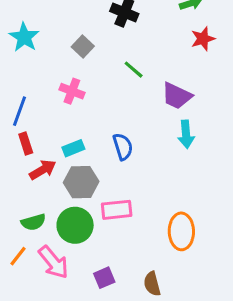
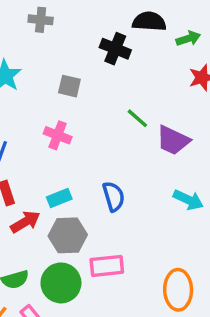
gray square: (83, 46) -> (69, 86), turned -30
green line: (134, 70) -> (137, 118), moved
cyan arrow: (186, 134) -> (188, 200), moved, turned -60

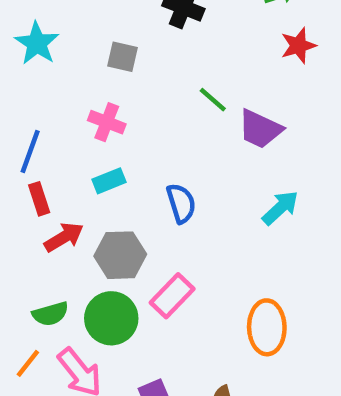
cyan rectangle: (59, 198) -> (109, 181), moved
cyan arrow: (188, 200) -> (280, 208), turned -68
pink rectangle: (107, 266) -> (172, 296), turned -40

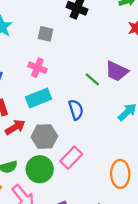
green line: (213, 100) -> (92, 79), moved
cyan rectangle: (109, 181) -> (39, 98), size x1.5

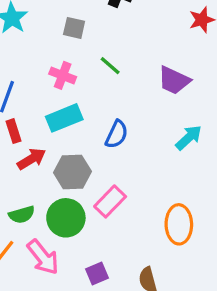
green line: (92, 79) -> (110, 66), moved
blue semicircle: (76, 110) -> (117, 134), turned 42

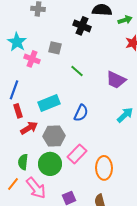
pink cross: (63, 75) -> (32, 59), moved
green semicircle: (22, 215) -> (23, 162), turned 112
orange ellipse: (179, 224) -> (104, 168), moved

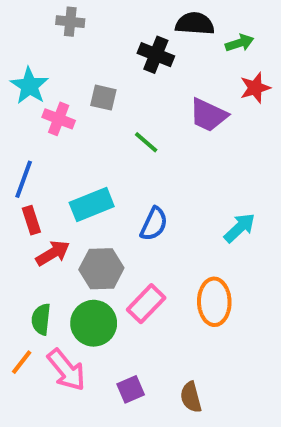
purple trapezoid: (116, 80) -> (208, 115), moved
orange ellipse: (104, 168) -> (214, 302), moved

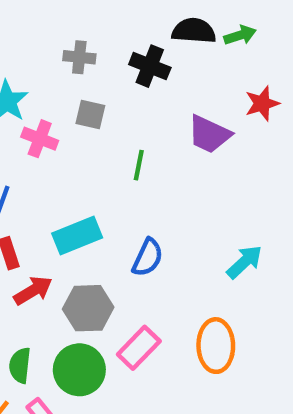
gray cross: (70, 22) -> (79, 57), moved
green arrow: (240, 43) -> (240, 35), moved
green line: (146, 142) -> (139, 165), turned 60

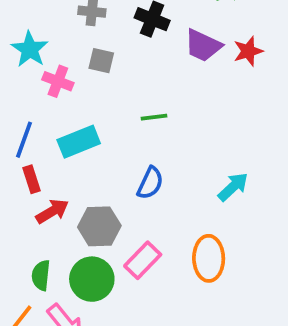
purple trapezoid: (209, 134) -> (203, 45), moved
green line: (139, 165) -> (154, 117), moved, turned 72
cyan rectangle: (77, 236) -> (79, 142), moved

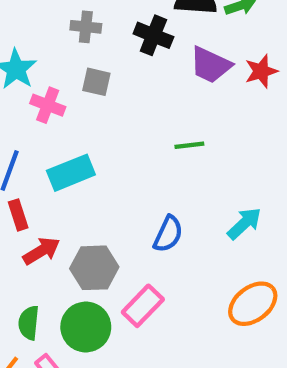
green line: (154, 117) -> (189, 145), moved
blue semicircle: (150, 183) -> (168, 234), moved
orange ellipse: (209, 258) -> (253, 304), moved, turned 54

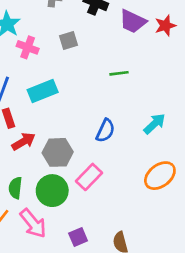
gray square: (96, 82) -> (69, 41), moved, turned -30

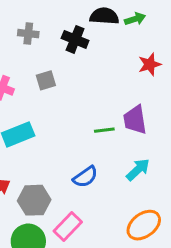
purple trapezoid: (133, 21) -> (135, 120), moved, turned 56
green line: (119, 73) -> (104, 130), moved
blue semicircle: (105, 131) -> (85, 177), turned 30

